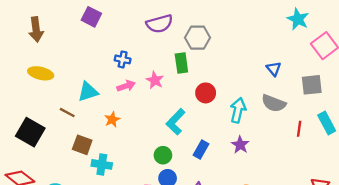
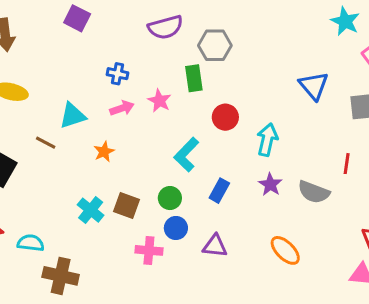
blue triangle: (274, 69) -> (314, 86), size x1.5
gray semicircle: (274, 103) -> (314, 192), moved
brown square: (82, 145) -> (126, 206), moved
cyan cross: (102, 164) -> (91, 210), turned 30

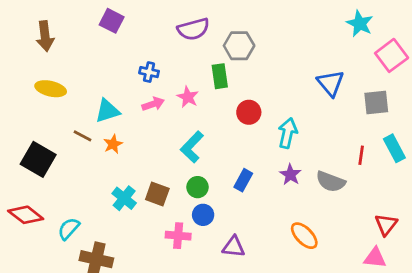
orange star: (104, 152) -> (113, 144), moved
cyan L-shape: (186, 155) -> (192, 147), moved
cyan semicircle: (31, 243) -> (69, 229), turned -55
purple triangle: (215, 246) -> (234, 247), moved

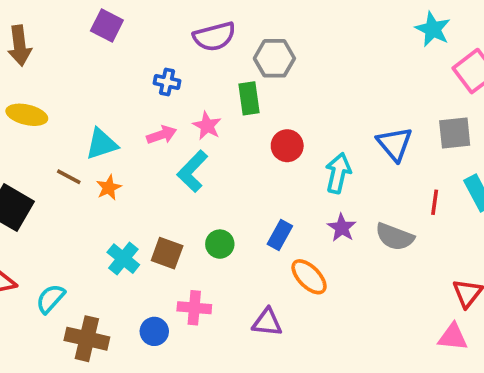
blue cross: (149, 72) -> (167, 82), moved
blue triangle: (331, 83) -> (395, 144), moved
cyan L-shape: (192, 147) -> (192, 171), moved
blue circle: (203, 215) -> (154, 331), moved
orange ellipse: (304, 236) -> (309, 277), moved

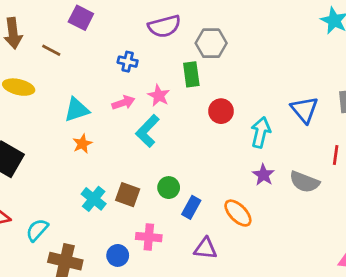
brown line: (69, 177) -> (51, 50), moved
blue rectangle: (280, 235) -> (191, 207), moved

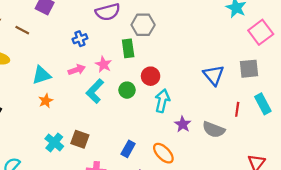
blue cross: (128, 62) -> (80, 39), turned -32
cyan arrow: (261, 132) -> (162, 101), moved
green circle: (169, 188) -> (127, 90), moved

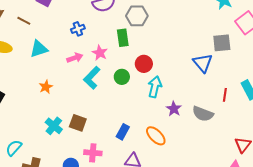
gray square: (249, 69) -> (222, 43), moved
cyan triangle: (41, 75) -> (39, 49), moved

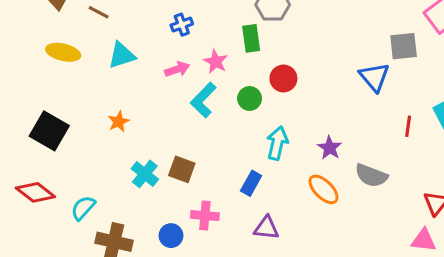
orange star: (46, 87) -> (119, 122), moved
cyan arrow: (155, 87) -> (277, 143), moved
gray semicircle: (203, 114) -> (371, 176), moved
orange ellipse: (156, 136) -> (323, 189), moved

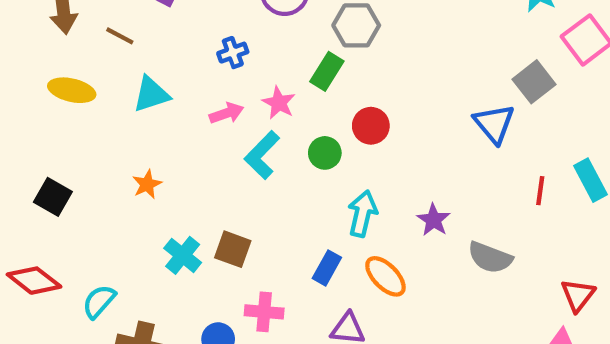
green rectangle: (251, 38) -> (327, 71), turned 40
gray square: (404, 46) -> (534, 82), turned -32
black square: (49, 131) -> (53, 197), size x0.7
orange ellipse: (323, 189) -> (385, 276), moved

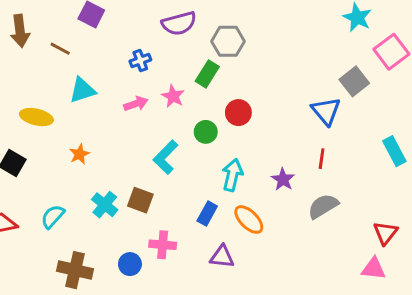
yellow ellipse: (72, 90) -> (36, 117), moved
cyan L-shape: (262, 155) -> (166, 157), moved
red line: (540, 191) -> (322, 159), moved
gray semicircle: (490, 258) -> (323, 206), turned 128
cyan semicircle: (99, 301) -> (53, 217), moved

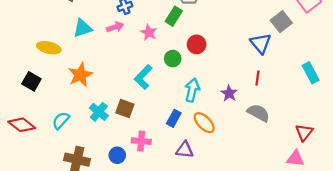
pink arrow: (136, 104) -> (115, 27), moved
orange star: (79, 154) -> (80, 75), size x1.6
gray semicircle: (323, 206) -> (258, 113), turned 60

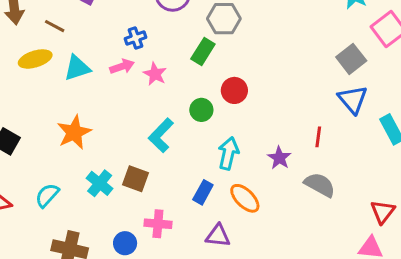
pink star: (149, 32) -> (155, 74), moved
blue triangle: (261, 43) -> (353, 99), moved
yellow ellipse: (49, 48) -> (35, 59), moved, turned -30

